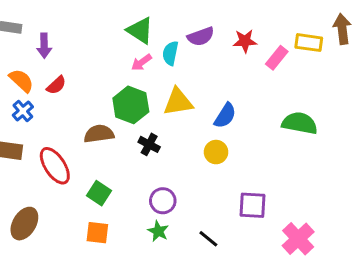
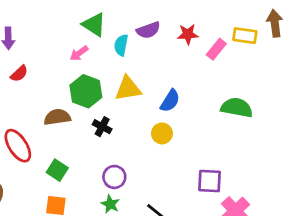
pink arrow: (141, 62) -> (79, 53), moved
purple square: (253, 205) -> (210, 181), moved

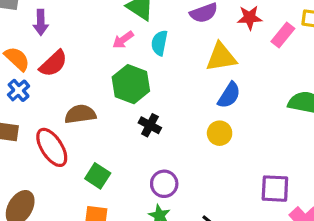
cyan semicircle: (121, 45) -> (159, 43), moved
red semicircle: (19, 74) -> (53, 64), size x1.4
yellow triangle: (128, 89) -> (221, 57), moved
brown semicircle: (57, 117) -> (80, 114), moved

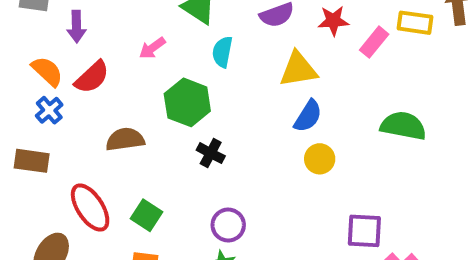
pink arrow: (123, 40) -> (152, 48), moved
yellow circle: (220, 133) -> (320, 159), moved
red ellipse: (52, 147) -> (90, 207), moved

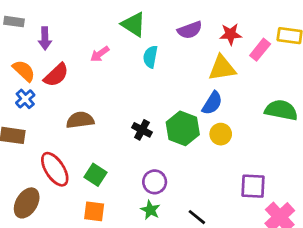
yellow triangle: (298, 69) -> (222, 68), moved
green hexagon: (187, 102) -> (183, 128), moved

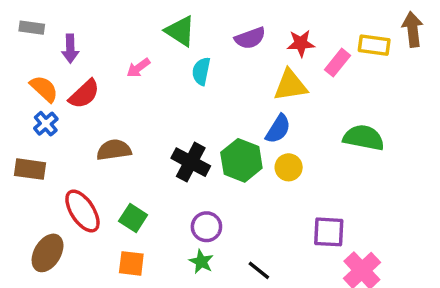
black cross: (142, 130) -> (191, 162), size x1.5

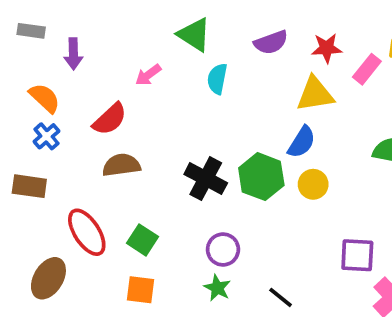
red semicircle: (84, 94) -> (110, 119), moved

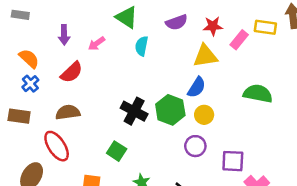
purple arrow: (73, 54) -> (64, 35), moved
brown semicircle: (121, 165) -> (68, 112), moved
green square: (142, 240) -> (117, 151), moved
purple circle: (223, 249) -> (195, 146), moved

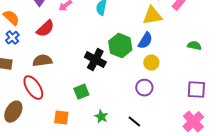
green semicircle: (258, 94) -> (194, 46), size x0.6
green hexagon: (170, 110) -> (120, 46), moved
green square: (117, 151) -> (81, 92), turned 35
purple square: (233, 161) -> (196, 90), moved

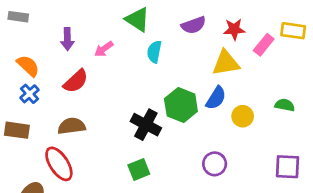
yellow circle: (151, 63) -> (243, 116), moved
green square: (81, 92) -> (139, 169), moved

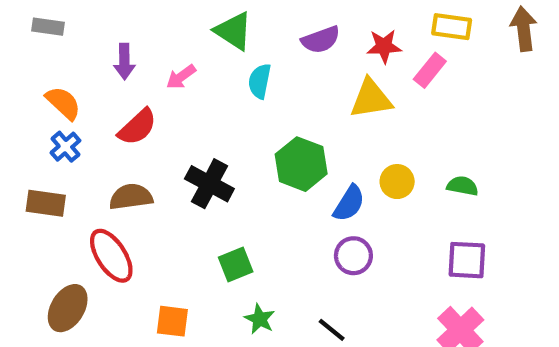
yellow rectangle: (293, 31) -> (452, 27), moved
blue semicircle: (216, 98) -> (349, 203), moved
green semicircle: (285, 105) -> (463, 186), moved
black cross: (146, 125) -> (209, 184), moved

